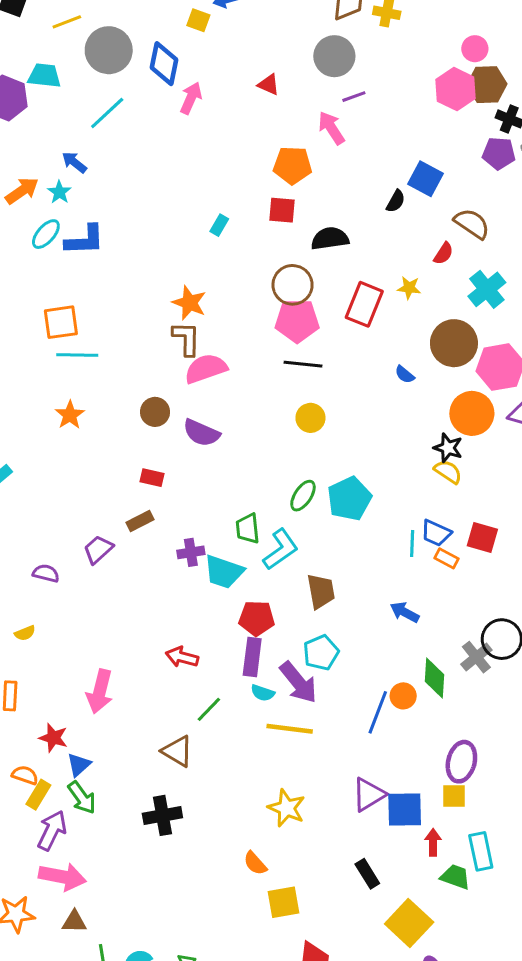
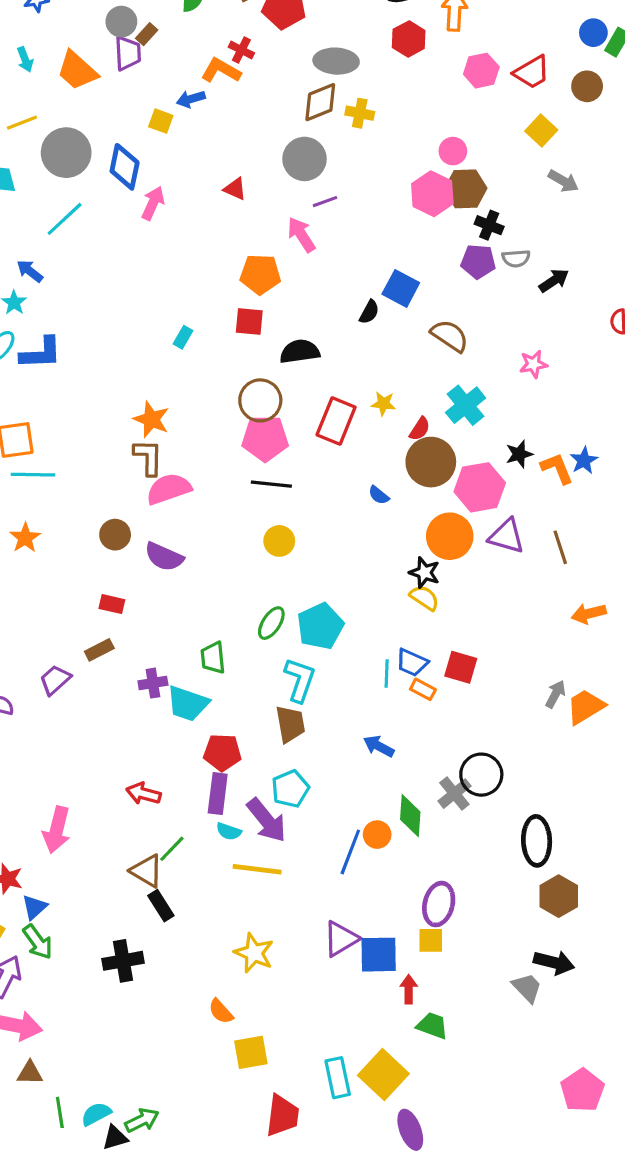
red semicircle: (443, 253) -> (420, 429), moved
cyan L-shape: (281, 549) -> (300, 680), moved, turned -36
brown triangle: (177, 751) -> (147, 871), moved
cyan rectangle: (481, 851) -> (338, 1078), moved
black rectangle: (367, 874) -> (161, 906), moved

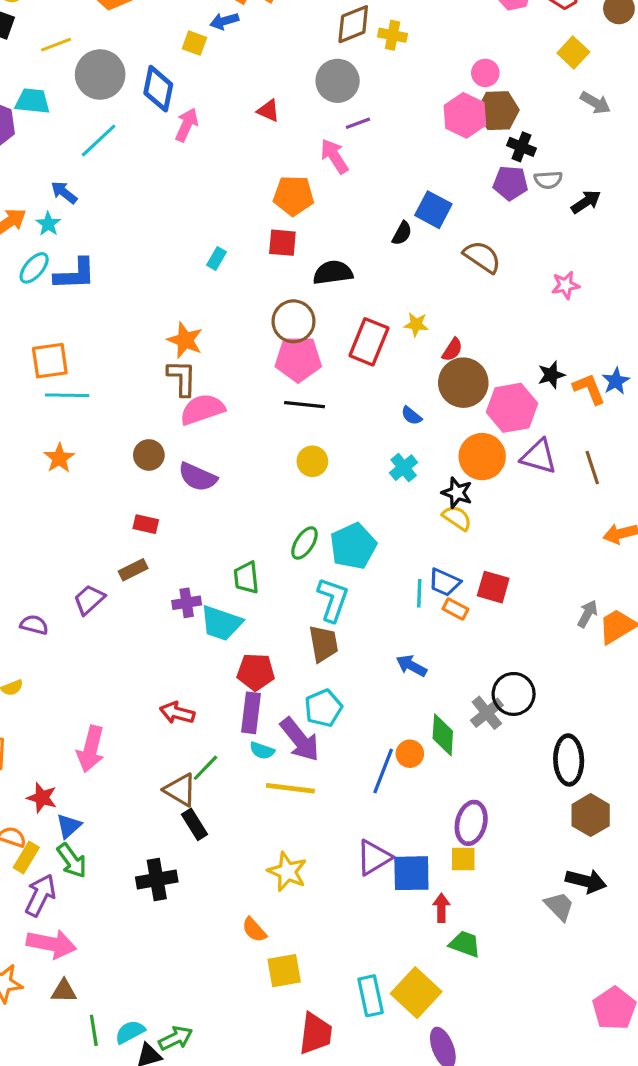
cyan cross: (466, 405) -> (404, 468), moved, size x0.7

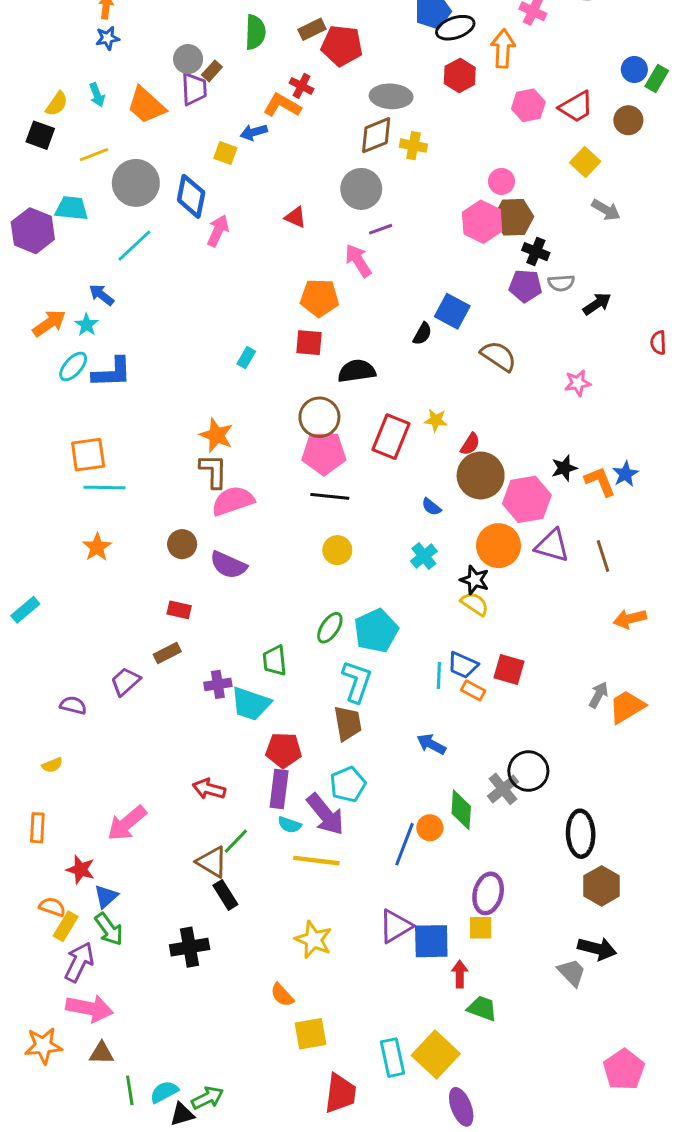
pink arrow: (91, 749) -> (127, 823), turned 36

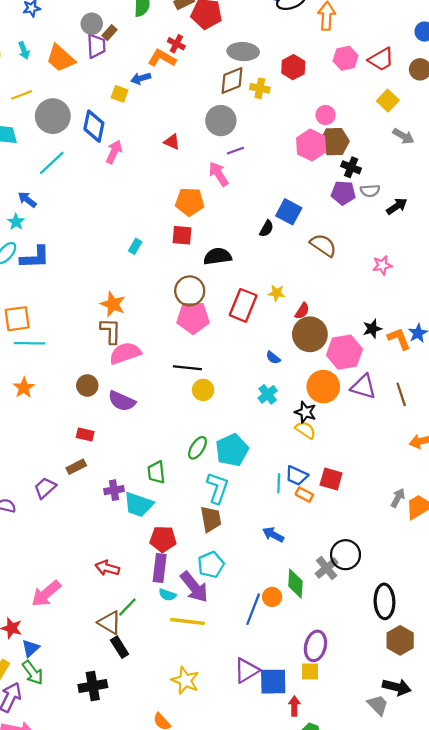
red hexagon: (460, 75) -> (293, 67), moved
black line: (330, 496) -> (187, 368), moved

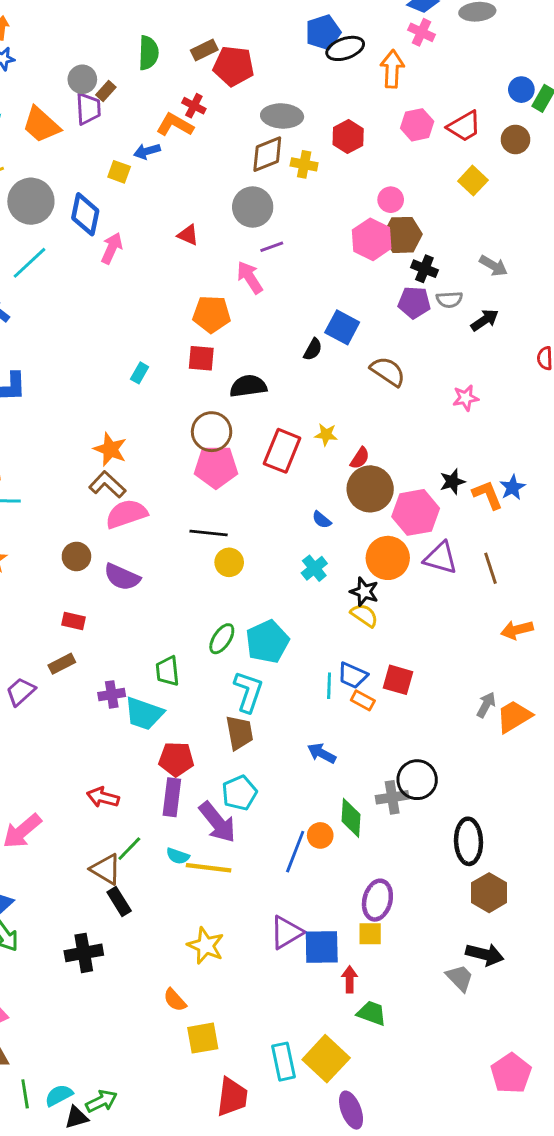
gray arrow: (403, 136) -> (493, 266), moved
brown L-shape: (111, 331) -> (107, 485), turned -48
gray cross: (327, 568) -> (392, 797), turned 30
cyan semicircle: (167, 595) -> (178, 856), moved

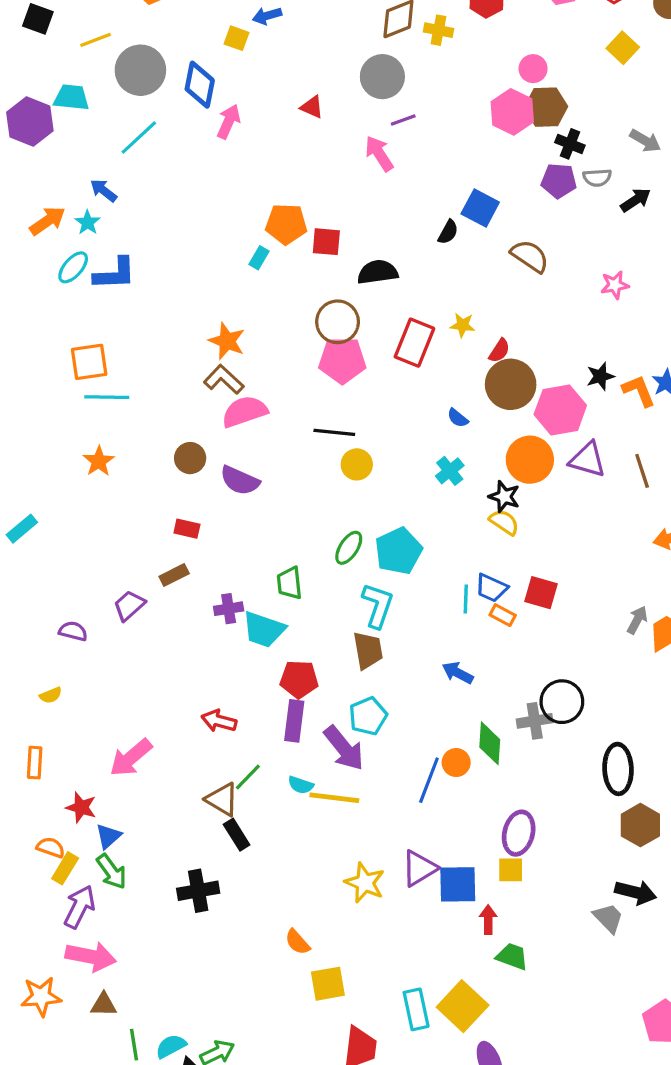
orange pentagon: (212, 314) -> (286, 224), moved
yellow star: (206, 946) -> (365, 883), moved

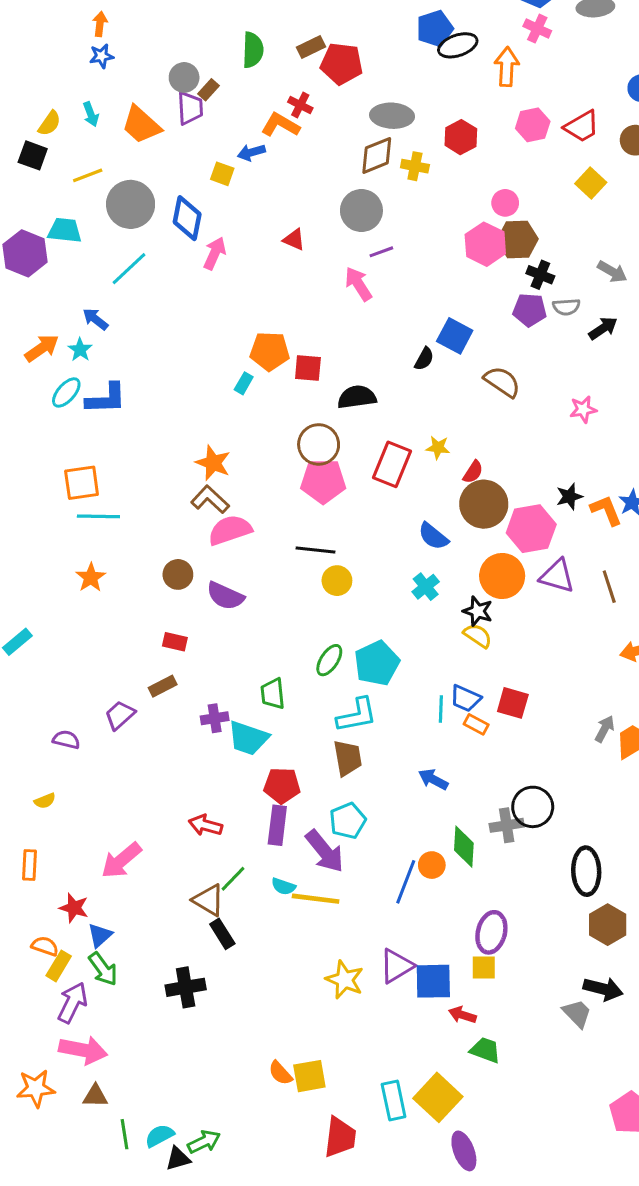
blue semicircle: (458, 418) -> (433, 536), size x1.5
cyan L-shape: (378, 605) -> (357, 715), turned 60
red arrow: (488, 920) -> (462, 1015), turned -72
orange semicircle: (297, 942) -> (280, 1073), moved

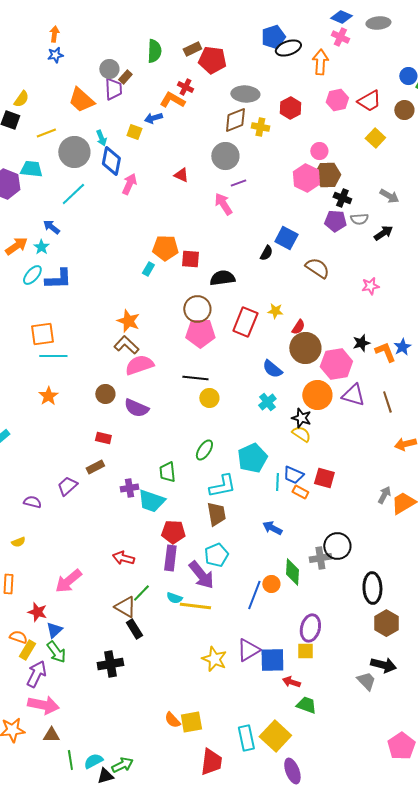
cyan arrow: (91, 114) -> (101, 138), moved
cyan pentagon: (377, 663) -> (252, 458), moved

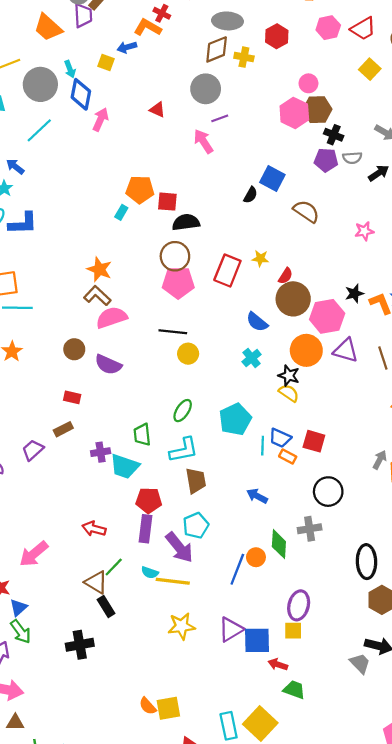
black semicircle: (222, 278) -> (186, 222), moved
cyan L-shape: (222, 486) -> (184, 450), moved
black circle: (337, 546) -> (328, 492), moved
yellow star: (214, 659) -> (182, 626), moved, turned -30

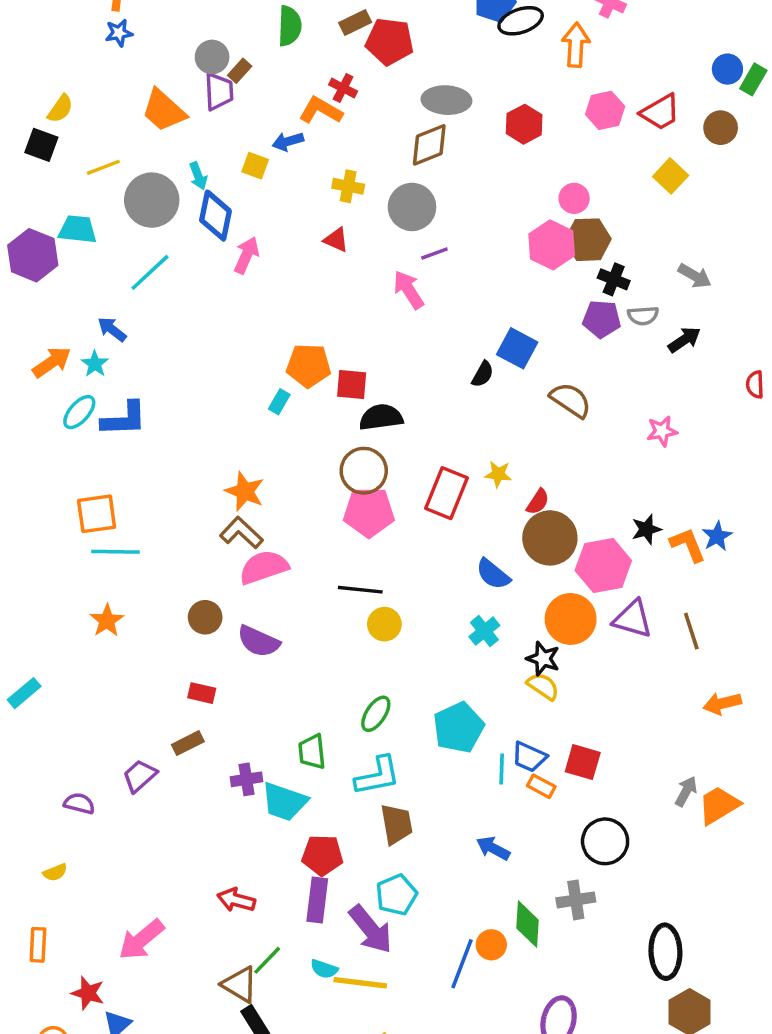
yellow cross: (244, 57) -> (348, 186), moved

